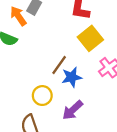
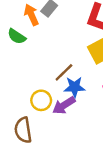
purple arrow: (73, 110) -> (64, 105), moved

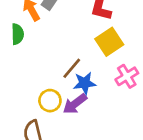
green semicircle: (17, 36) -> (18, 34), turned -120

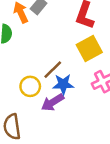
yellow circle: (50, 101) -> (30, 86), moved

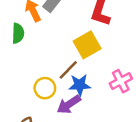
yellow square: (89, 49) -> (87, 45), moved

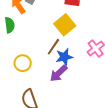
yellow circle: (45, 88) -> (23, 63), moved

